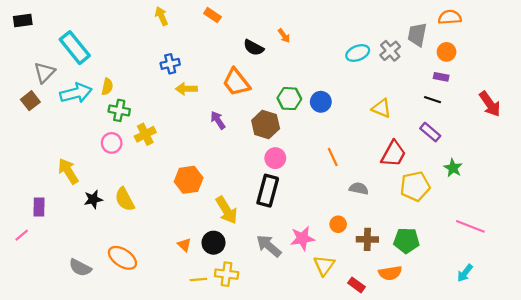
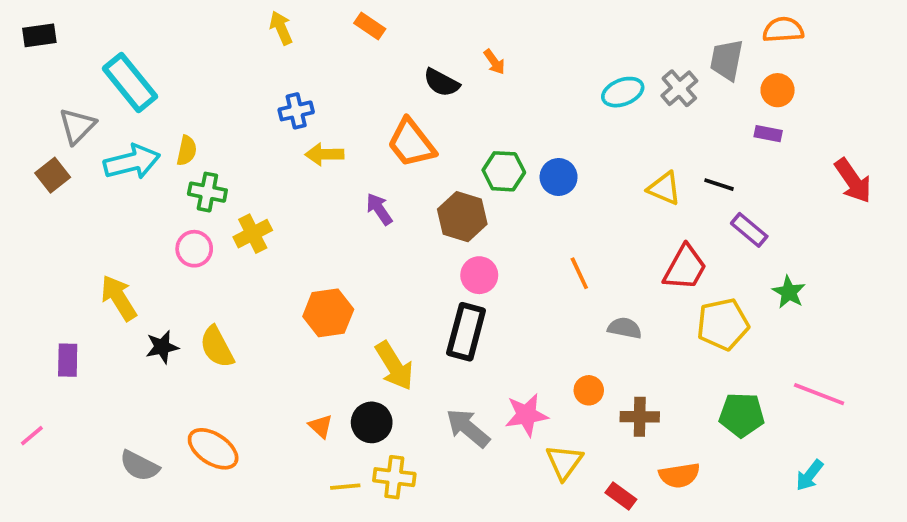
black line: (432, 100) -> (719, 185), moved
pink line: (22, 235) -> (32, 436), moved
green pentagon: (406, 240) -> (742, 415), moved

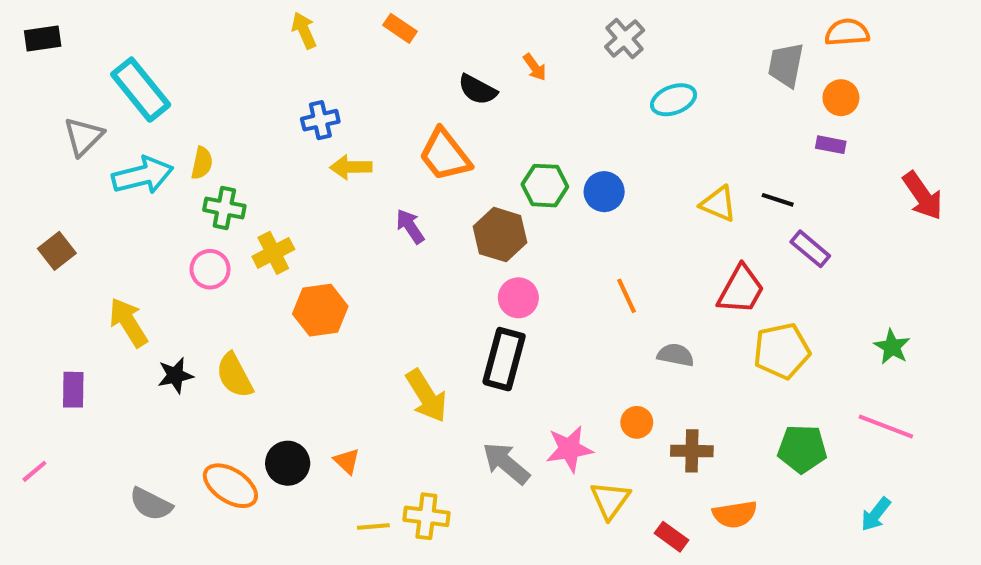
gray cross: (679, 88) -> (625, 39), moved
brown square: (53, 175) -> (57, 251), moved
green star: (789, 292) -> (892, 347), moved
orange hexagon: (328, 313) -> (320, 310), moved
black circle: (372, 422) -> (288, 463), moved

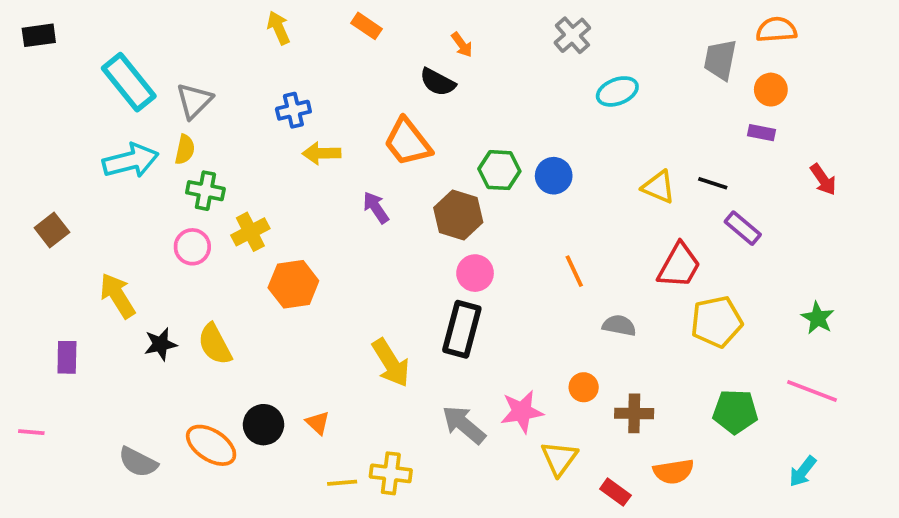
orange arrow: (535, 67) -> (462, 45), moved
gray triangle: (83, 137) -> (194, 101), moved
red arrow: (923, 196) -> (823, 179), moved, size x0.7
pink line: (34, 471) -> (31, 432), turned 45

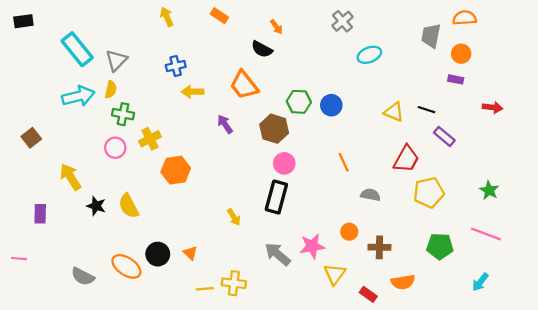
red arrow: (823, 179) -> (492, 107), turned -48
black star: (161, 344) -> (96, 206), turned 30
yellow arrow: (391, 363) -> (234, 217), size x0.6

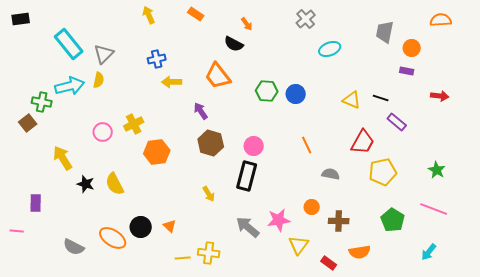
orange semicircle: (465, 18) -> (441, 20), moved
green cross: (123, 114) -> (42, 102), moved
brown hexagon: (274, 129) -> (211, 143), moved
purple rectangle: (40, 214) -> (36, 203), moved
green pentagon: (440, 246) -> (393, 220), turned 30

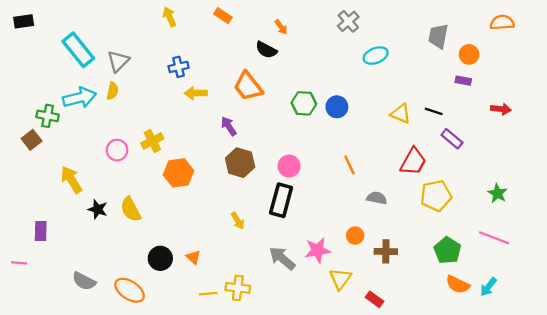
orange ellipse: (113, 238) -> (130, 290), moved
orange semicircle: (360, 252) -> (458, 285), moved, turned 35

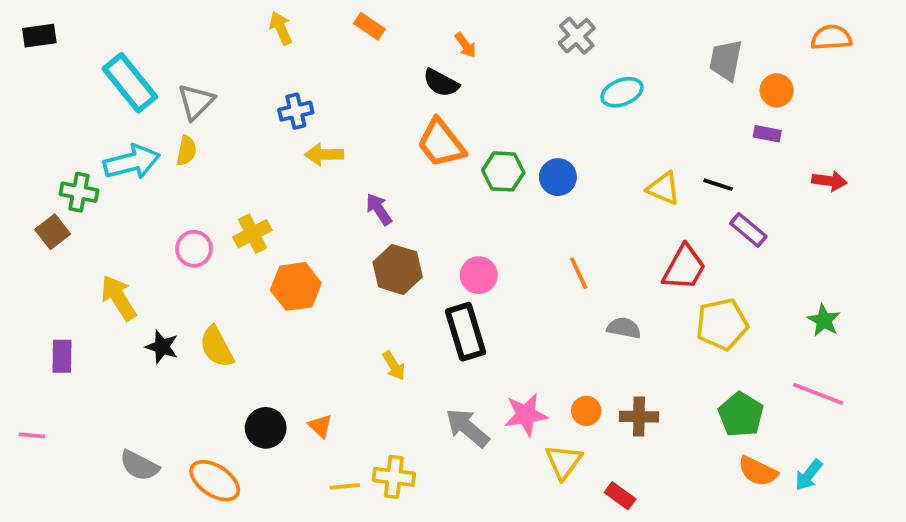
orange trapezoid: (248, 86) -> (441, 143), moved
black rectangle: (281, 200) -> (466, 332), turned -32
purple rectangle: (41, 231) -> (62, 356), moved
orange circle: (355, 236) -> (586, 411), moved

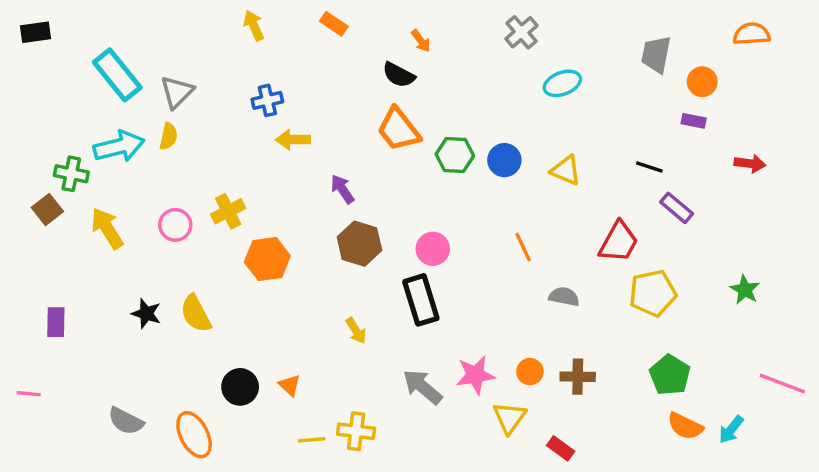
yellow triangle: (663, 188) -> (566, 170), moved
yellow arrow: (119, 298) -> (107, 228), moved
pink line: (818, 394) -> (782, 383), moved
orange ellipse: (215, 481) -> (194, 435), turned 30

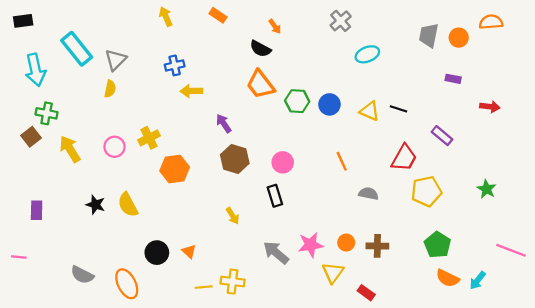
orange circle: (702, 82) -> (459, 38), moved
cyan arrow: (119, 146) -> (35, 70), moved, turned 92
black line: (649, 167) -> (399, 109), moved
black rectangle: (421, 300) -> (275, 196), size x0.7

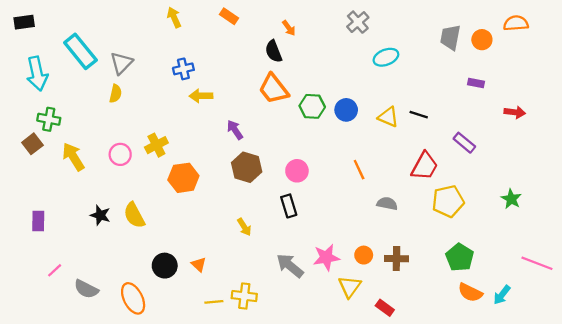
black semicircle: (260, 49) -> (274, 51), turned 40
pink line: (19, 257) -> (55, 270), moved, turned -48

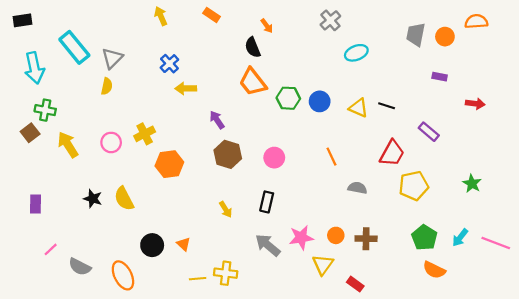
blue cross: (183, 69) -> (169, 64), turned -30
black rectangle: (289, 206) -> (267, 202), moved, turned 30
cyan arrow: (502, 295) -> (460, 238), moved

